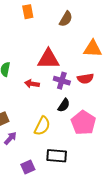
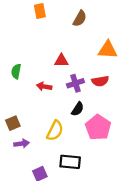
red triangle: (48, 59) -> (61, 61), size x0.6
purple cross: (62, 81) -> (75, 83), turned -35
purple arrow: (10, 138) -> (22, 144), turned 40

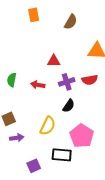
green semicircle: (16, 71) -> (12, 80), moved
pink pentagon: (98, 127) -> (82, 136), moved

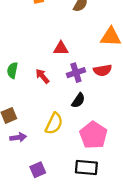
red arrow: (38, 85) -> (42, 76), turned 40
black rectangle: (62, 155) -> (86, 167), moved

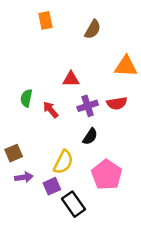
green semicircle: (12, 70) -> (26, 98), moved
black rectangle: (86, 167) -> (74, 204), moved, turned 50
purple square: (38, 170) -> (52, 186), moved

